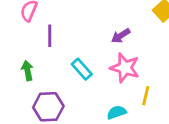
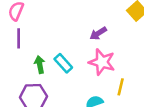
purple line: (50, 36) -> (19, 38), moved
green arrow: (27, 71) -> (40, 65), moved

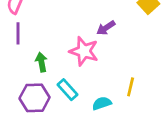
pink star: (102, 62) -> (84, 51), moved
cyan rectangle: (63, 63) -> (67, 90), moved

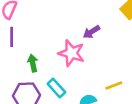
yellow line: (131, 87) -> (114, 86), turned 56

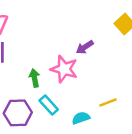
green arrow: (33, 63) -> (35, 78), moved

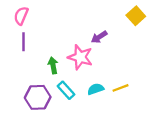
cyan semicircle: (81, 118) -> (96, 89), moved

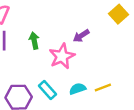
pink star: (80, 57) -> (62, 56), turned 30
green arrow: (53, 65) -> (34, 41), moved

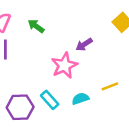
green arrow: (34, 41) -> (36, 26), moved, turned -42
yellow line: (103, 88) -> (110, 86), moved

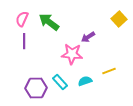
green arrow: (36, 26) -> (49, 22), size x1.5
pink star: (64, 65) -> (72, 54), turned 30

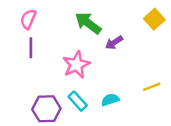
green arrow: (49, 22) -> (88, 23), moved
pink star: (72, 54) -> (76, 65), moved, turned -30
yellow line: (109, 71) -> (152, 87), moved

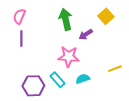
yellow square: (154, 19) -> (106, 16), moved
green arrow: (88, 23) -> (66, 19), turned 40
pink star: (76, 65) -> (69, 57), moved, turned 30

